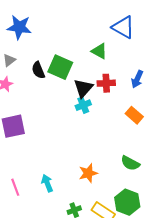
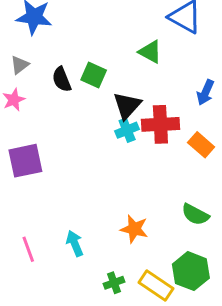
green square: (60, 67) -> (94, 75), size x0.7
red cross: (106, 83) -> (160, 124), moved, size x1.4
orange star: (88, 173) -> (134, 229), turned 30

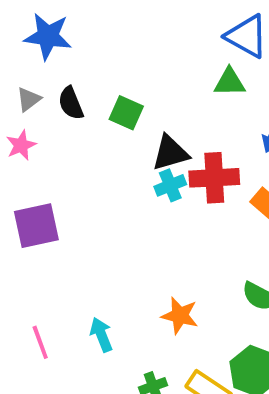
green triangle: (150, 52) -> (230, 82), moved, turned -30
black semicircle: (62, 79) -> (71, 103), moved
black triangle: (127, 105) -> (170, 153), turned 32

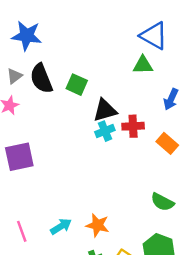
black semicircle: (71, 103) -> (41, 78), size x1.4
red cross: (214, 178) -> (133, 126), size x0.7
orange star: (180, 316) -> (98, 225), moved
cyan arrow: (101, 335) -> (61, 226), turned 80

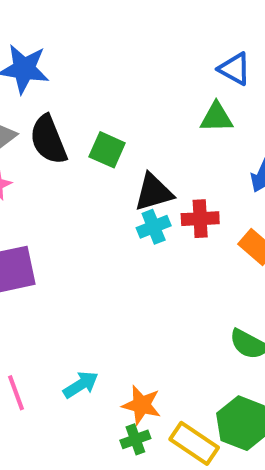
blue triangle: (154, 36) -> (235, 69), size x0.7
orange star: (98, 225) -> (141, 405), moved

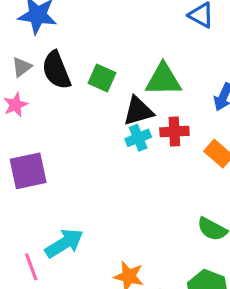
green triangle: (216, 117) -> (163, 80), moved, size x1.4
cyan arrow: (81, 385) -> (64, 243), moved, size x1.4

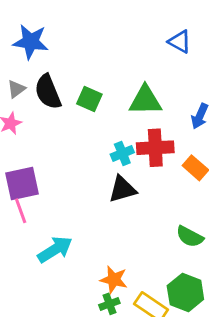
black triangle: (138, 111) -> (122, 189), moved
red cross: (174, 132) -> (155, 148), size x1.4
pink line: (31, 267) -> (21, 211), moved

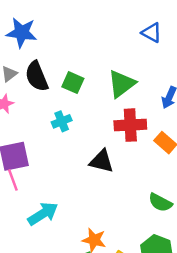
green triangle: (145, 100) -> (122, 84), turned -36
cyan cross: (122, 153) -> (62, 121), moved
black triangle: (122, 189) -> (102, 161), turned 30

